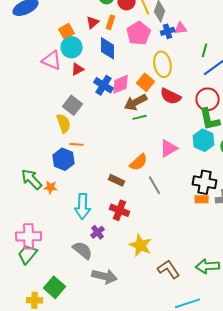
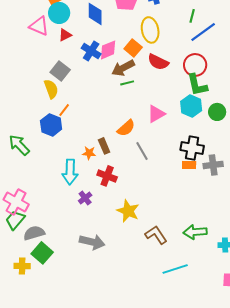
orange line: (77, 144) -> (64, 110), turned -56
brown rectangle: (117, 180) -> (104, 146), turned 42
orange star: (51, 187) -> (89, 153), moved
pink cross: (29, 236) -> (16, 202), turned 30
gray semicircle: (83, 250) -> (34, 233), moved, turned -55

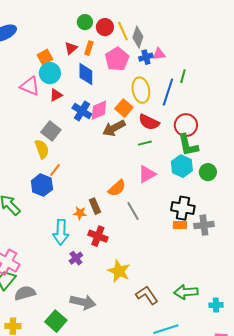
blue line: (203, 32) -> (168, 92), moved, turned -36
green line: (127, 83) -> (145, 143), moved
green square: (42, 253) -> (56, 321), moved

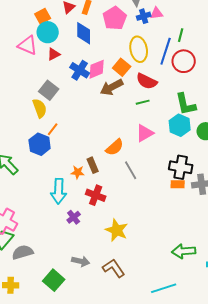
red circle: (186, 125) -> (184, 61), moved
brown L-shape: (147, 295) -> (114, 268), moved
gray arrow: (83, 302) -> (81, 261), size x0.7

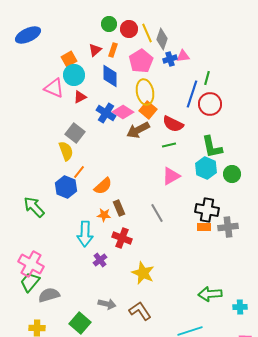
yellow ellipse: (139, 49) -> (145, 92), moved
pink diamond: (97, 69) -> (123, 112), turned 55
orange semicircle: (115, 147) -> (103, 186), moved

